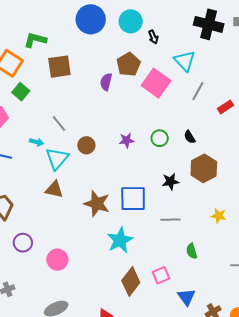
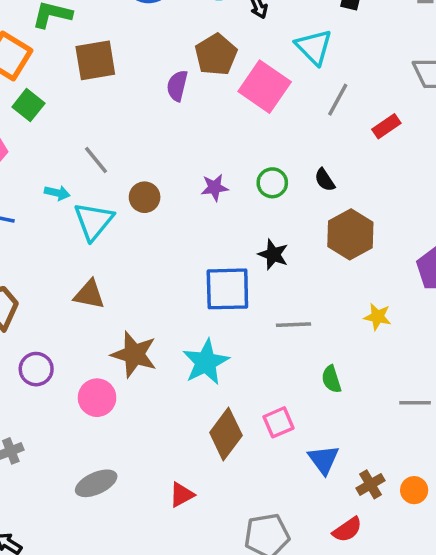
black star: (170, 182) -> (273, 254), moved, turned 30
brown triangle: (54, 189) -> (89, 294), moved
brown star: (97, 204) -> (134, 354), moved

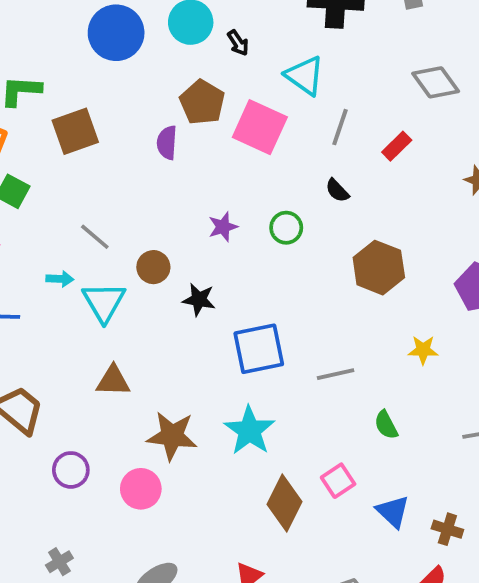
black semicircle: (325, 180) -> (337, 191), moved
purple star: (215, 187) -> (223, 227), moved
black star: (273, 254) -> (199, 300), moved
brown cross: (370, 484) -> (447, 529), turned -32

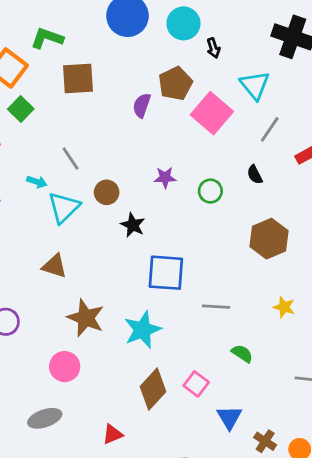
green semicircle: (386, 425) -> (242, 354), turned 135
pink square: (338, 481) -> (196, 384), turned -35
pink circle: (141, 489) -> (65, 367), moved

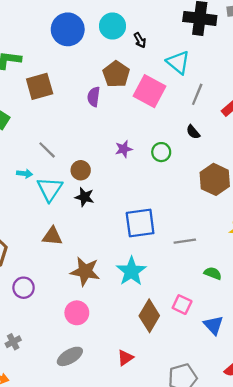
black star: (133, 225) -> (84, 197), moved

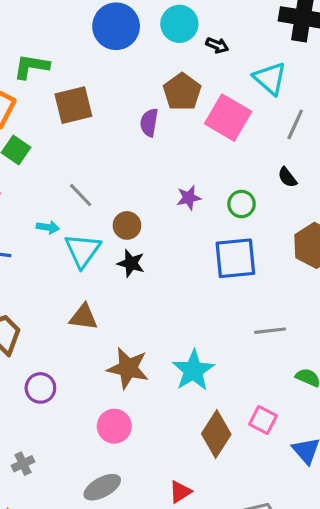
black arrow: (140, 40) -> (217, 45), turned -40
blue square: (140, 223) -> (235, 258), moved

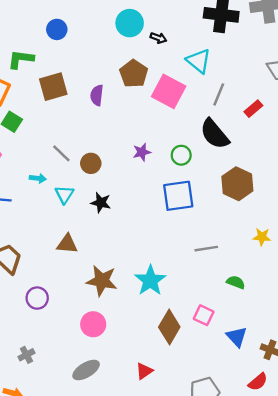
blue circle: (116, 26) -> (57, 29), moved, size x0.6
purple semicircle: (149, 123) -> (97, 95), moved
black semicircle: (287, 177) -> (215, 134), size x2.0
brown circle: (127, 225) -> (91, 163), moved
cyan triangle: (83, 250) -> (64, 195), size x0.7

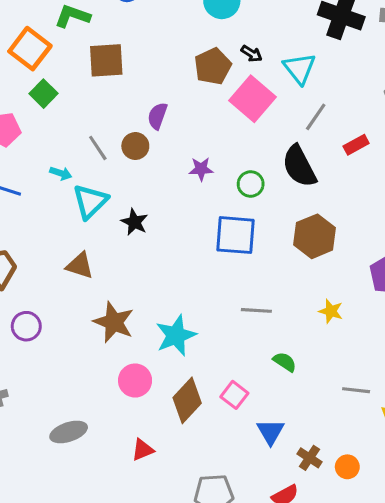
black arrow: (158, 38) -> (251, 54), moved
purple semicircle: (97, 95) -> (157, 116), moved
brown circle: (91, 163) -> (135, 146), moved
cyan triangle: (64, 195) -> (90, 201), size x1.4
pink circle: (93, 324) -> (135, 381), moved

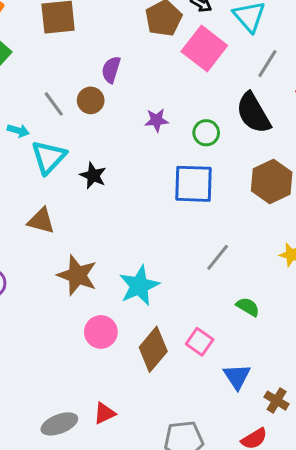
gray line: (256, 310) -> (218, 257), turned -52
gray ellipse: (69, 432) -> (59, 424), moved
red triangle: (143, 450) -> (104, 413), moved

